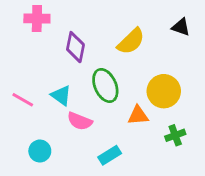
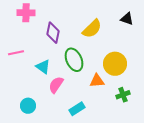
pink line: (23, 100) -> (16, 53), moved, turned -42
pink semicircle: (80, 121) -> (56, 85), turned 102

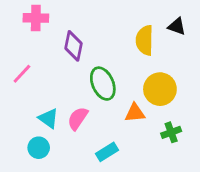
yellow semicircle: (92, 29) -> (145, 40), moved, turned 135
pink line: (16, 53) -> (22, 74), turned -35
cyan triangle: (43, 67) -> (48, 118), moved

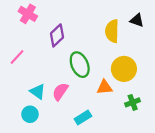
pink cross: (36, 18) -> (28, 14), turned 30
purple diamond: (74, 46) -> (57, 35), turned 35

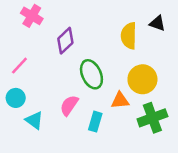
cyan triangle: (38, 92) -> (34, 120), moved
green cross: (133, 102) -> (152, 118), size x1.6
cyan circle: (30, 114) -> (16, 98), moved
cyan rectangle: (83, 117) -> (95, 122), moved, turned -42

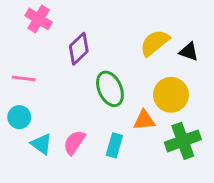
black triangle: (157, 23) -> (189, 52), moved
yellow semicircle: (129, 36) -> (155, 43), turned 50
pink line: (19, 66) -> (24, 78), turned 54
pink semicircle: (69, 105) -> (74, 142), moved

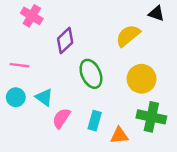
black triangle: (189, 52) -> (156, 13), moved
orange triangle: (144, 120) -> (119, 135), moved
green cross: (183, 141) -> (151, 117), turned 32
cyan triangle: (42, 144) -> (44, 97), moved

